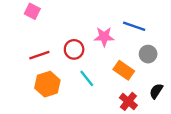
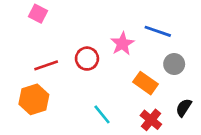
pink star: (104, 37) -> (122, 44), turned -30
cyan line: (87, 78) -> (102, 114), moved
orange hexagon: (47, 84) -> (34, 99), moved

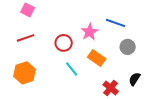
red line: (46, 65) -> (26, 38), moved
orange rectangle: (146, 83) -> (97, 58), moved
cyan line: (102, 114) -> (72, 69), moved

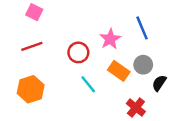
blue line: (116, 23) -> (142, 28), turned 48
gray circle: (128, 47) -> (143, 65), moved
black semicircle: (135, 79) -> (159, 83), moved

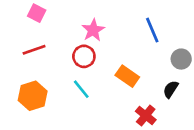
pink star: (110, 39) -> (93, 30), moved
gray circle: (143, 65) -> (181, 59), moved
cyan line: (88, 84) -> (81, 89), moved

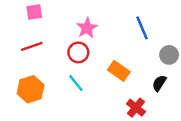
pink square: (37, 13) -> (34, 12), turned -35

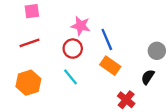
pink star: (87, 28) -> (81, 26), turned -30
blue line: (142, 28) -> (107, 39), moved

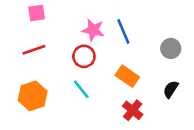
blue line: (107, 39) -> (123, 31), moved
gray circle: (157, 51) -> (171, 48), moved
red cross: (126, 100) -> (133, 110), moved

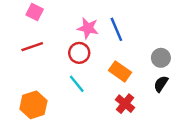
pink square: (37, 13) -> (35, 12), turned 35
gray circle: (171, 48) -> (161, 58), moved
orange hexagon: (33, 96) -> (33, 105), moved

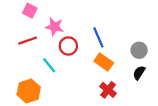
pink star: (88, 28) -> (54, 27), moved
blue line: (116, 29) -> (98, 37), moved
cyan line: (77, 84) -> (49, 65), moved

